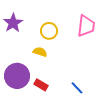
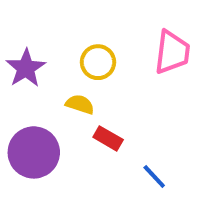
purple star: (13, 23) -> (26, 68), moved
red rectangle: (41, 85) -> (108, 138), moved

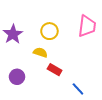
purple circle: (34, 152) -> (17, 77), size x0.6

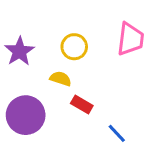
purple circle: (17, 77) -> (26, 115), size x1.6

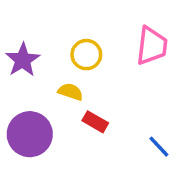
blue line: (117, 133) -> (159, 147), moved

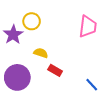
yellow circle: (86, 55) -> (32, 21), moved

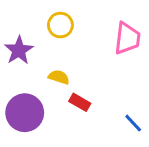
yellow circle: (32, 21) -> (60, 25), moved

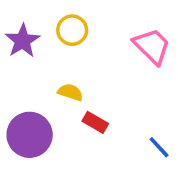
pink trapezoid: (127, 38) -> (152, 46), turned -52
purple star: (19, 50) -> (22, 41), moved

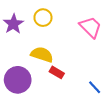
yellow semicircle: (70, 92) -> (42, 55), size x1.5

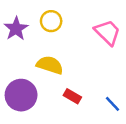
red rectangle: (57, 72) -> (72, 96), moved

